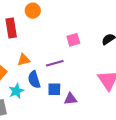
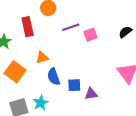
purple line: (55, 63) -> (71, 27), moved
cyan star: (16, 91) -> (41, 103), moved

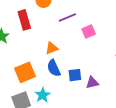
pink square: (90, 35) -> (89, 32), moved
orange triangle: (42, 58) -> (52, 48), moved
orange square: (15, 72) -> (25, 72), moved, turned 35

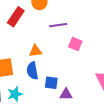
red rectangle: (24, 20) -> (16, 17), turned 36
pink square: (89, 32) -> (75, 44), turned 32

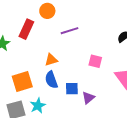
pink square: (75, 44) -> (95, 61), moved
purple triangle: (66, 94) -> (88, 98), turned -32

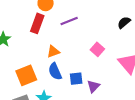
red rectangle: (26, 29) -> (37, 23), moved
pink square: (95, 61) -> (97, 49), turned 32

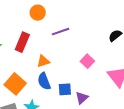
red rectangle: (37, 23) -> (22, 42), moved
orange square: (26, 75) -> (15, 84), turned -30

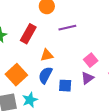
blue semicircle: (44, 81) -> (45, 75), turned 42
purple triangle: (82, 98) -> (87, 78), moved

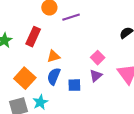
purple line: (67, 28) -> (71, 17), moved

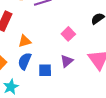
pink square: (98, 58) -> (68, 34), moved

